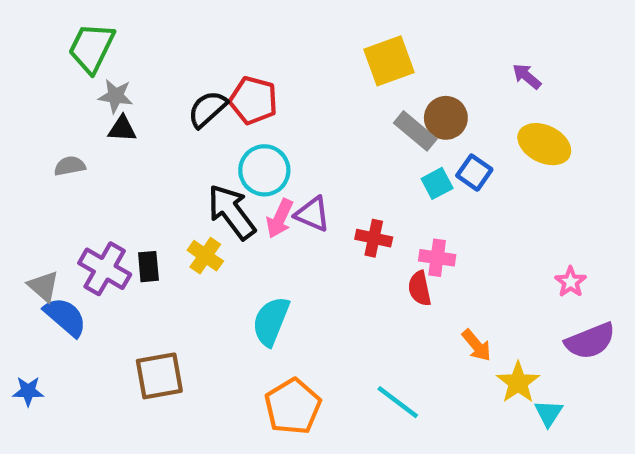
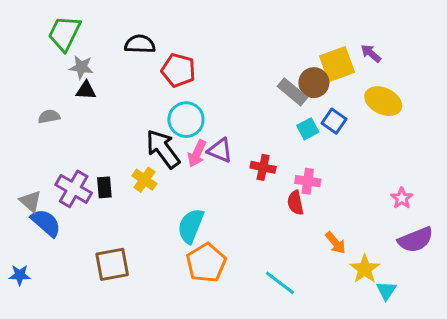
yellow square: (389, 61) -> (337, 64), moved
black semicircle: (207, 109) -> (140, 44), moved, turned 44
orange pentagon: (293, 407) -> (206, 263), moved

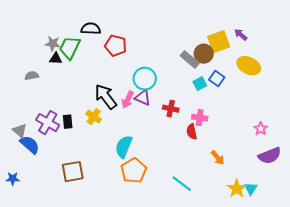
green trapezoid: (64, 33) -> (70, 48), moved
cyan circle: (186, 120) -> (145, 79), moved
yellow star: (365, 269) -> (237, 189), moved

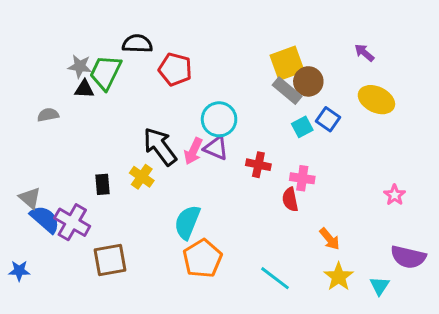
yellow square: (219, 42) -> (287, 63), moved
purple cross: (48, 123) -> (72, 222), moved
purple semicircle: (270, 156) -> (408, 257), moved, turned 35
yellow star: (237, 189) -> (339, 277), moved

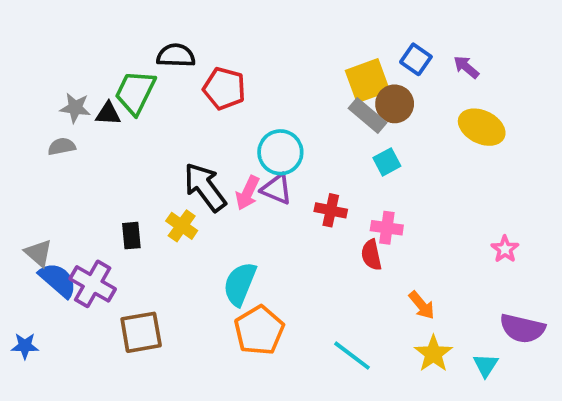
gray star: (80, 66) -> (75, 108), moved
blue square: (328, 119) -> (416, 59), moved

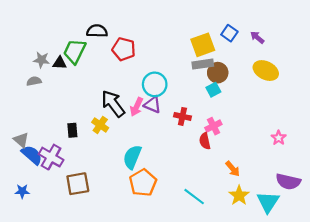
brown circle: (395, 104) -> (218, 73), moved
gray rectangle: (368, 116) -> (203, 64), turned -48
pink cross: (387, 228) -> (213, 126), turned -35
blue star: (25, 346) -> (22, 191), moved
cyan triangle: (486, 365) -> (268, 202), size x1.6

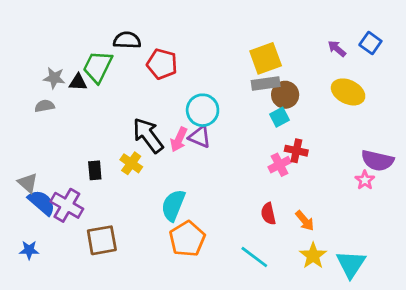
blue square: (229, 33) -> (370, 43), moved
red cross: (182, 116) -> (296, 151), moved
red semicircle: (205, 141) -> (268, 214), moved
purple semicircle: (288, 182) -> (377, 161), moved

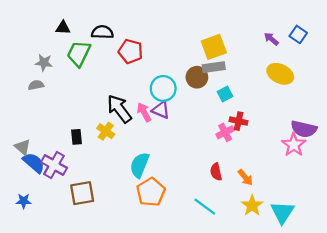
black triangle: (78, 82) -> (63, 28), moved
brown circle: (285, 95) -> (197, 77), moved
pink arrow: (179, 140) -> (144, 112), turned 126
pink star: (365, 180) -> (294, 145), size x1.5

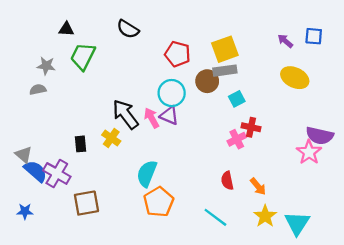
black semicircle: (102, 32) -> (128, 29), moved, turned -150
blue square: (298, 34) -> (314, 36), turned -30
red pentagon: (131, 51) -> (178, 54), moved

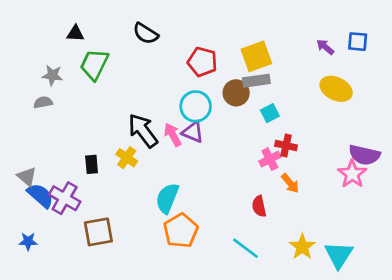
orange arrow: (258, 187) -> (290, 183), moved

